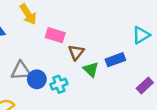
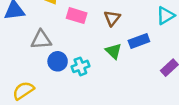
brown triangle: (76, 52) -> (112, 18), moved
gray triangle: (21, 71) -> (41, 40), moved

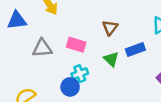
pink rectangle: (77, 16) -> (76, 45), moved
blue circle: (58, 61) -> (70, 87), moved

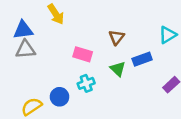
gray triangle: (42, 48) -> (25, 49), moved
blue circle: (70, 87) -> (60, 97), moved

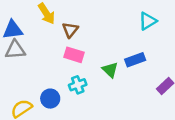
cyan triangle: (168, 35) -> (148, 21), moved
brown triangle: (117, 37) -> (70, 30), moved

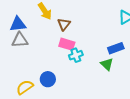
green triangle: (110, 70) -> (107, 64), moved
cyan cross: (78, 85) -> (76, 55), moved

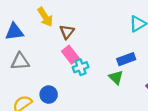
gray triangle: (20, 40) -> (20, 61), moved
pink rectangle: (67, 44) -> (70, 55), turned 35

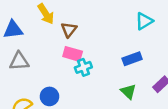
pink rectangle: (70, 55) -> (73, 54), turned -36
green triangle: (116, 77) -> (128, 92), moved

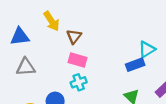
cyan triangle: (144, 21) -> (147, 49), moved
cyan cross: (83, 67) -> (79, 82), moved

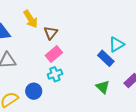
pink rectangle: (77, 60) -> (54, 54), turned -56
blue rectangle: (135, 65) -> (106, 58), turned 63

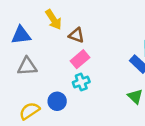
brown triangle: (51, 33) -> (76, 35), turned -48

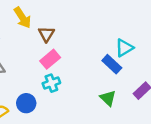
brown triangle: (76, 35) -> (46, 34), turned 42

